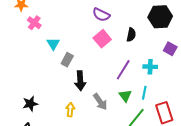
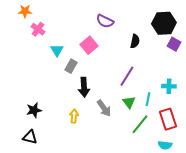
pink square: (102, 39) -> (89, 45), moved
purple square: (170, 49) -> (174, 44), moved
cyan cross: (150, 67) -> (169, 86), moved

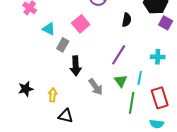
cyan triangle: (57, 50) -> (49, 29), turned -32
cyan cross: (169, 86) -> (158, 57), moved
yellow arrow: (74, 116) -> (53, 95), moved
green line: (140, 124) -> (132, 103), turned -30
black triangle: (30, 137) -> (66, 116), moved

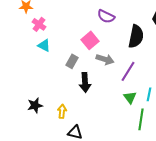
black semicircle: (127, 20) -> (136, 36), size x1.6
cyan triangle: (49, 29) -> (44, 45), moved
gray arrow: (96, 87) -> (105, 59), moved, turned -36

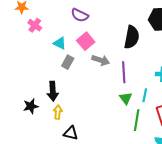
purple semicircle: (106, 16) -> (80, 15), moved
cyan triangle: (44, 45) -> (60, 43), moved
purple line: (128, 71) -> (124, 72), turned -35
black arrow: (85, 82) -> (53, 91), moved

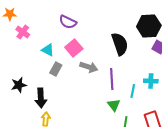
black semicircle: (132, 37) -> (120, 44), turned -30
cyan line: (145, 95) -> (133, 91), moved
black star: (31, 106) -> (19, 85), moved

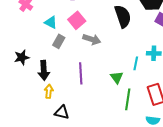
purple line: (112, 79) -> (81, 73), moved

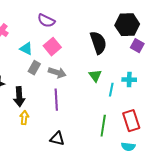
gray arrow: (92, 39) -> (57, 73), moved
green triangle: (117, 77) -> (95, 76), moved
black triangle: (62, 112) -> (57, 139), moved

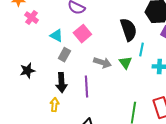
gray arrow: (57, 73) -> (102, 63), moved
cyan line: (111, 90) -> (141, 50), moved
black arrow: (19, 97) -> (61, 83), moved

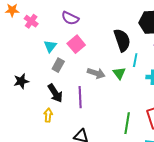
pink cross: (31, 18) -> (31, 21), moved
cyan triangle: (56, 36) -> (50, 46), turned 40
black arrow: (61, 83) -> (55, 93), turned -30

